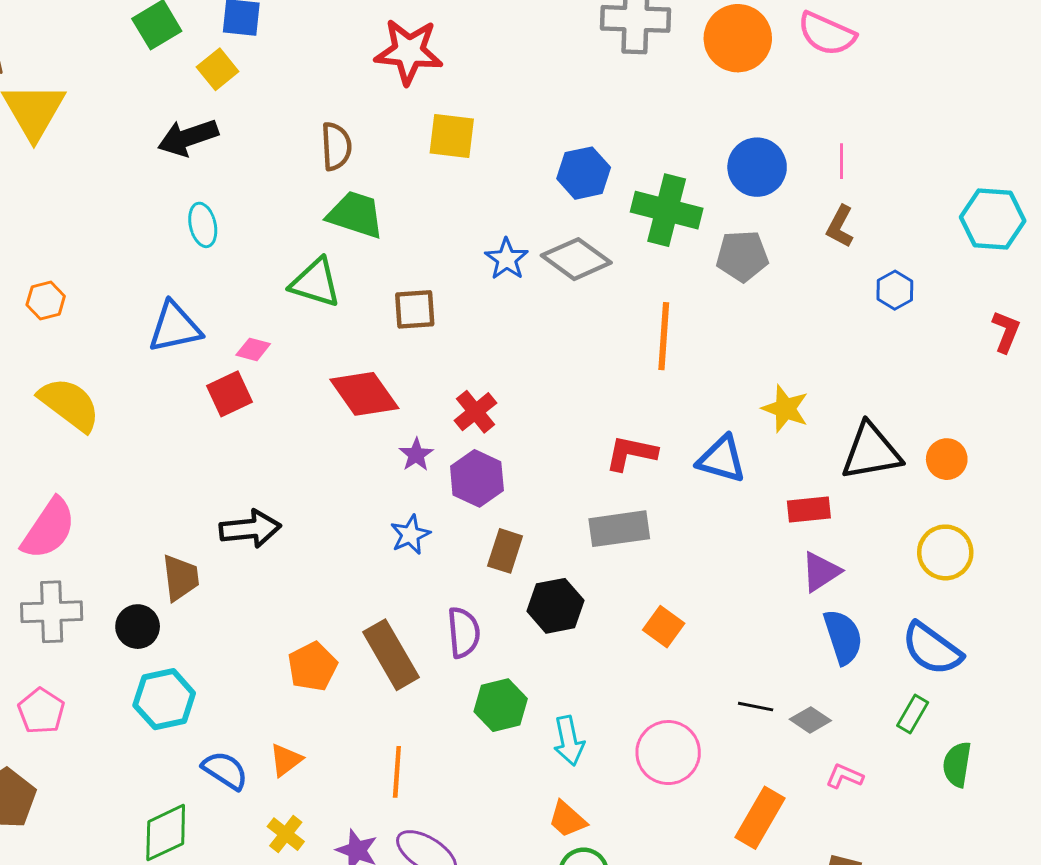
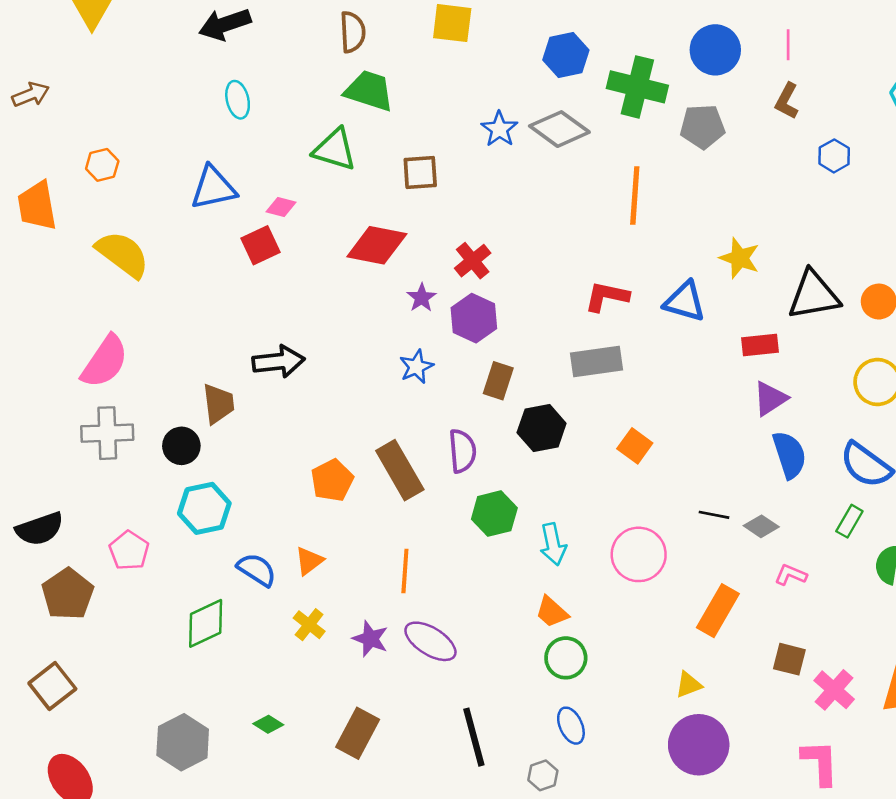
red diamond: (364, 394) -> (377, 245), turned -44
pink pentagon: (41, 711) -> (129, 551), moved

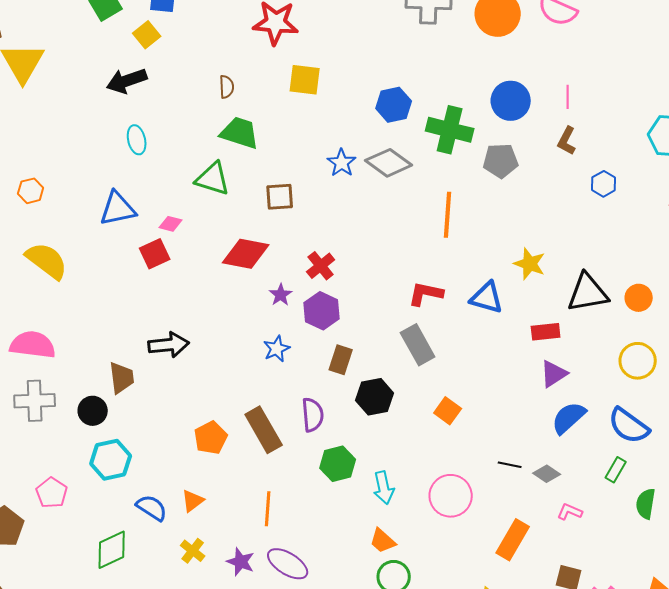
brown semicircle: (353, 32) -> (227, 87), size x0.7
pink semicircle: (105, 362) -> (33, 345), turned -117
gray rectangle: (596, 362) -> (418, 345), turned 69
blue semicircle: (789, 455) -> (569, 418), turned -114

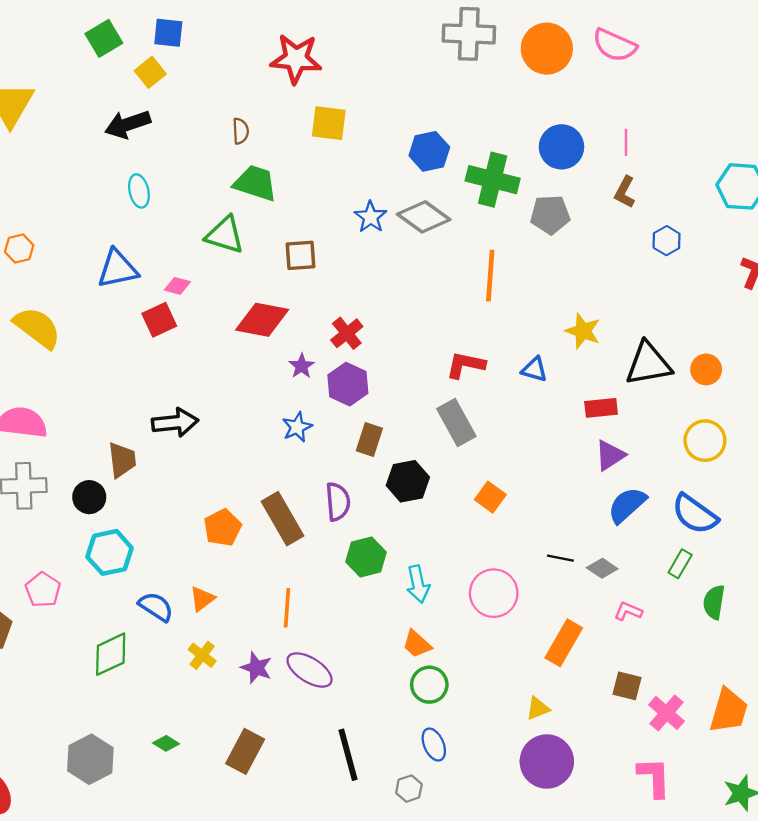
blue triangle: (487, 298) -> (534, 369), size x0.7

